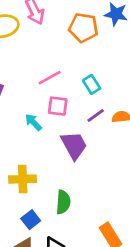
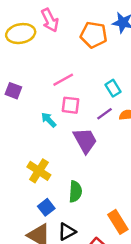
cyan rectangle: (92, 84) -> (113, 88), moved
yellow cross: (23, 179) -> (39, 171), turned 35

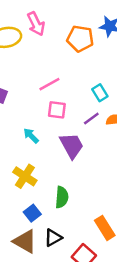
cyan arrow: (49, 120) -> (31, 136), moved

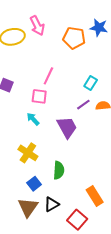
pink line: (49, 84) -> (48, 76), turned -36
cyan rectangle: (100, 93) -> (91, 83), turned 64
pink square: (57, 110) -> (39, 96), moved
brown triangle: (25, 241) -> (28, 207), turned 35

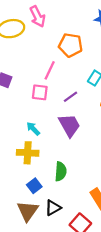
orange pentagon: (74, 38) -> (70, 45), moved
purple line: (83, 105) -> (70, 97), moved
cyan arrow: (33, 119) -> (33, 129), moved
yellow cross: (28, 153) -> (28, 153), turned -30

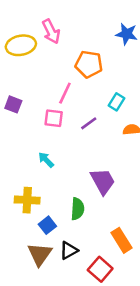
purple trapezoid: (69, 125) -> (103, 181), moved
yellow cross: (28, 153) -> (27, 200), moved

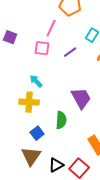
yellow cross: (27, 200) -> (29, 102), moved
black triangle: (69, 250) -> (56, 165), moved

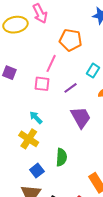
purple trapezoid: (81, 98) -> (81, 117), moved
yellow cross: (29, 102) -> (29, 139), turned 30

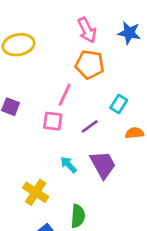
pink arrow: (40, 13) -> (87, 30), moved
cyan arrow: (36, 117) -> (69, 165), moved

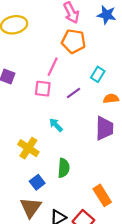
purple trapezoid: (103, 165) -> (104, 128), moved, turned 30

